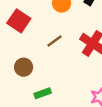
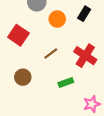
green rectangle: (43, 93) -> (66, 83), moved

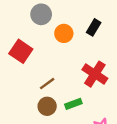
brown line: (51, 53) -> (47, 84), moved
brown circle: (23, 77) -> (47, 106), moved

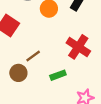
brown circle: (47, 106) -> (18, 73), moved

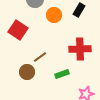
red cross: (78, 47) -> (80, 49), turned -35

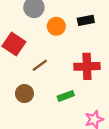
black rectangle: (79, 10) -> (86, 20), turned 48
brown line: (40, 57) -> (40, 65), moved

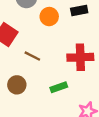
brown line: (40, 65) -> (32, 56), turned 63

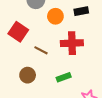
red cross: (80, 57) -> (72, 43), moved

